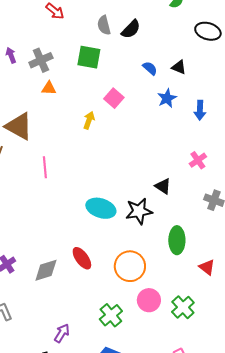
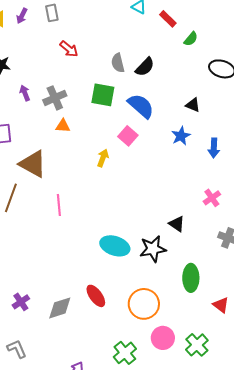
blue semicircle: (150, 68) -> (141, 106), moved, size x1.8

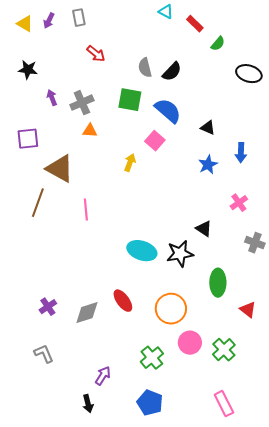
black triangle: (193, 105) -> (208, 128), moved
blue star: (181, 136) -> (208, 165), moved

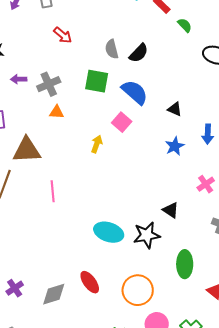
green semicircle: (218, 44) -> (185, 25), turned -84
purple arrow: (52, 98) -> (19, 79), turned -70
brown triangle: (60, 169) -> (27, 150), turned -32

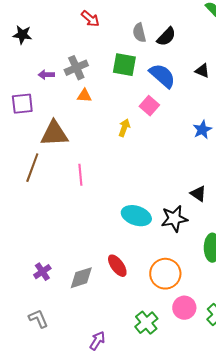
purple arrow: (19, 79) -> (46, 75), moved
black triangle: (175, 109) -> (202, 71), moved

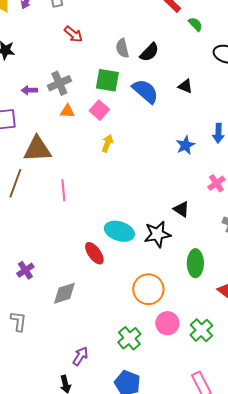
pink square: (149, 106) -> (99, 110), moved
red ellipse: (117, 266) -> (94, 253), moved
purple cross: (42, 272) -> (25, 270), moved
gray L-shape: (38, 319) -> (18, 321), moved, turned 30

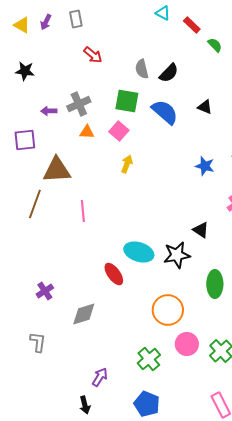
blue star: (185, 145) -> (205, 166), turned -30

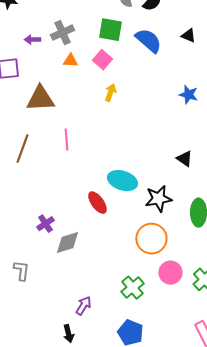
brown line: (35, 204) -> (22, 149), moved
black star: (177, 255) -> (158, 199), moved
purple cross: (45, 291) -> (45, 224), moved

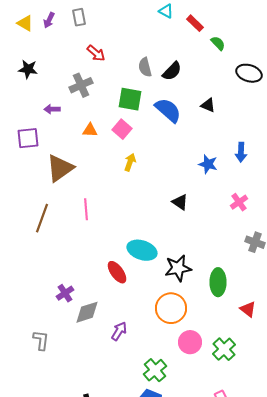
gray cross: (62, 33) -> (81, 85), moved
brown triangle: (40, 99) -> (60, 168), turned -32
black triangle: (184, 159) -> (180, 202), moved
green cross: (132, 288) -> (155, 370), moved
purple arrow: (83, 306) -> (119, 331), moved

